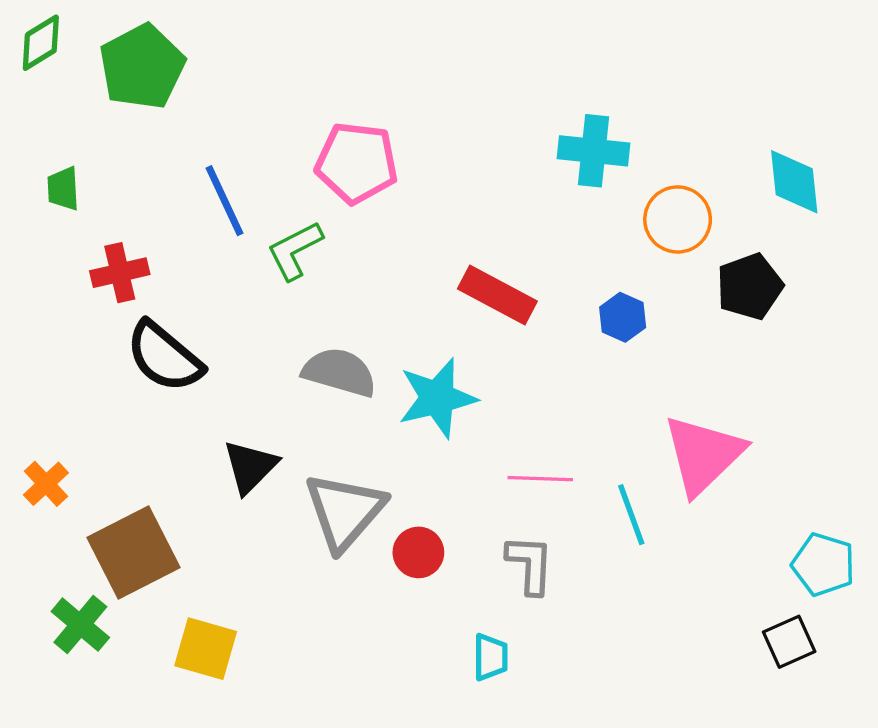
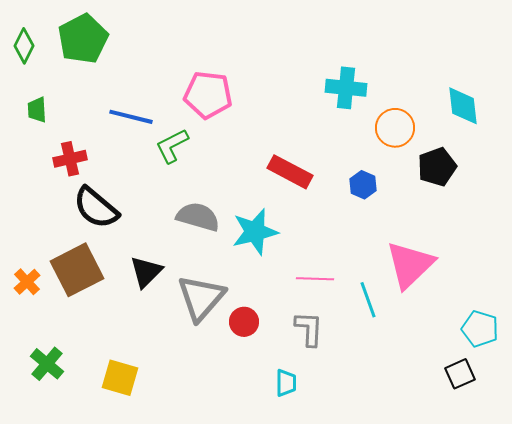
green diamond: (41, 43) -> (24, 46), moved, turned -32
blue line: (224, 201) -> (131, 117), turned -51
brown square: (133, 552) -> (77, 270), moved

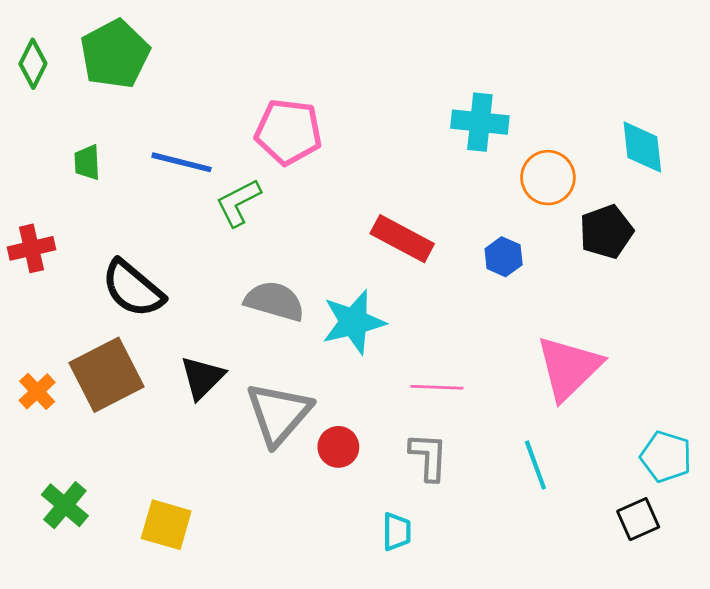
green trapezoid: (37, 110) -> (87, 162), moved
red cross: (70, 159) -> (32, 248), moved
cyan line: (368, 300) -> (535, 465), moved

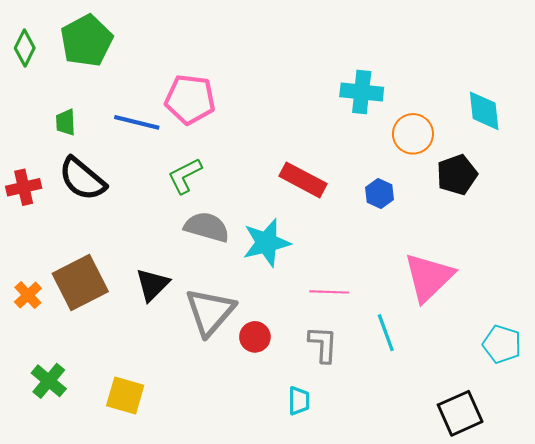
pink pentagon: (288, 132) -> (190, 99), moved
green L-shape: (238, 203) -> (185, 176), moved
black semicircle: (133, 289) -> (82, 179), moved
cyan line: (535, 465) -> (386, 333), moved
black square: (638, 519) -> (460, 413), moved, size x1.4

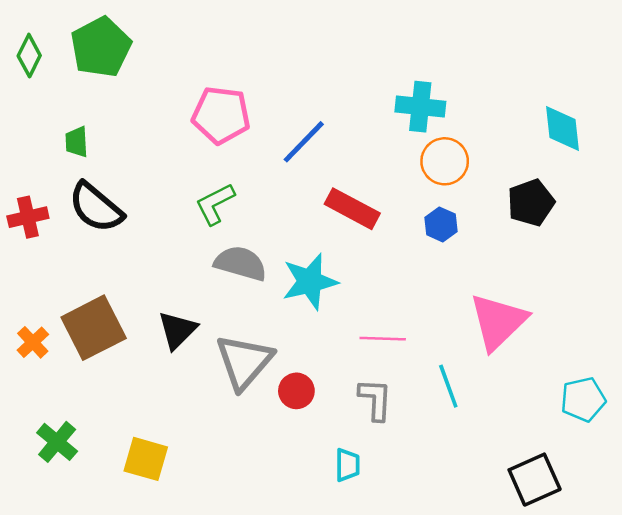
blue line: (137, 122) -> (304, 142), moved, turned -60
orange circle: (413, 134) -> (445, 161), moved
cyan pentagon: (502, 344) -> (583, 399), turned -30

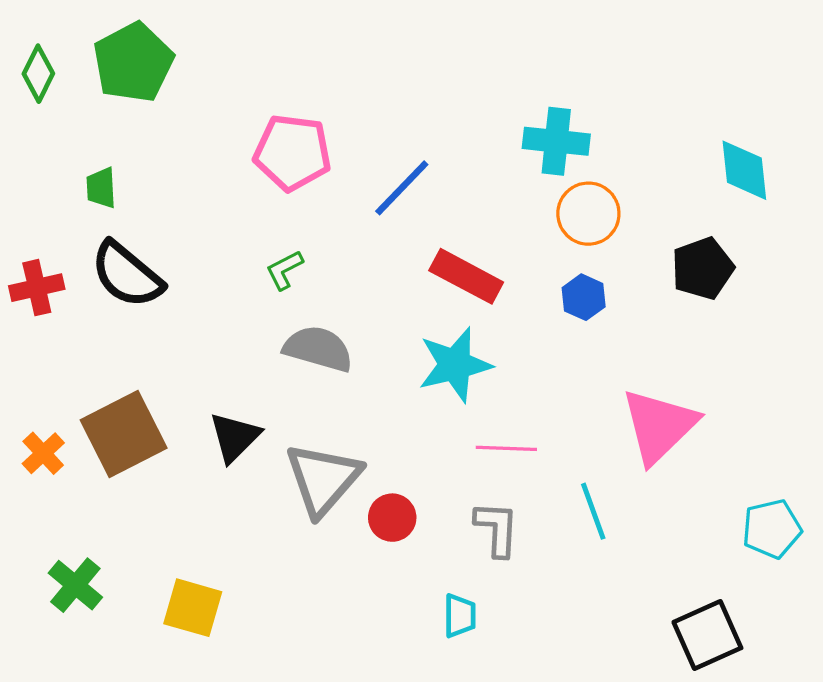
green L-shape: (215, 204) -> (284, 270), size x0.7
cyan star: (310, 282) -> (455, 365), moved

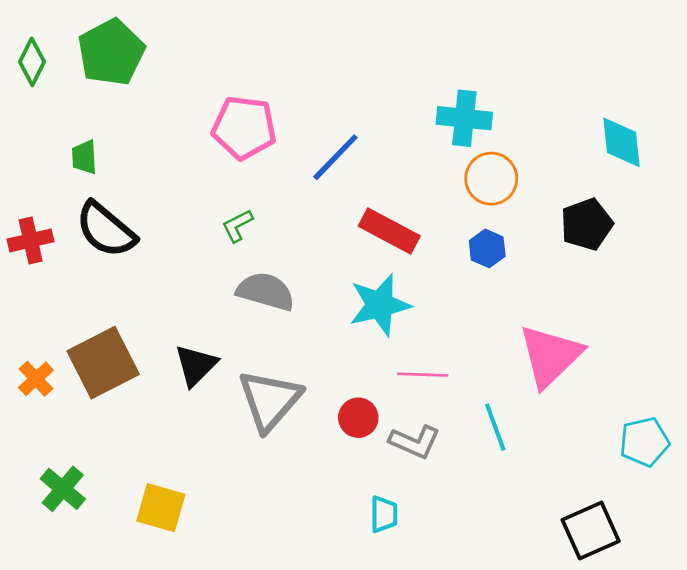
red circle: (392, 518) -> (358, 418), moved
gray L-shape: (497, 529) -> (415, 442), turned 111

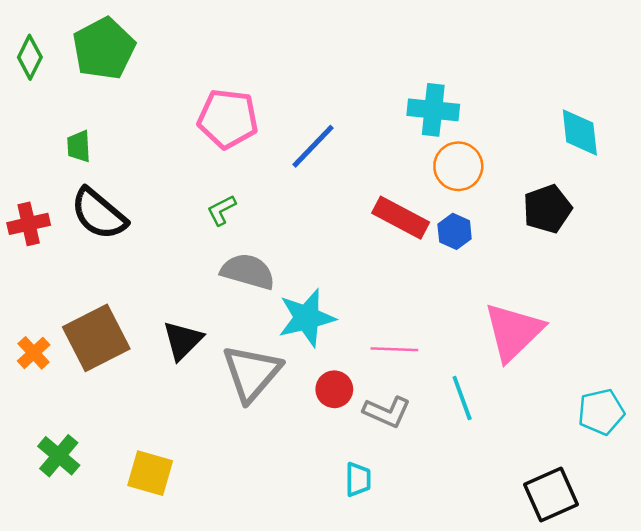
red rectangle: (389, 231) -> (401, 218), moved
cyan star: (380, 305) -> (307, 318), moved

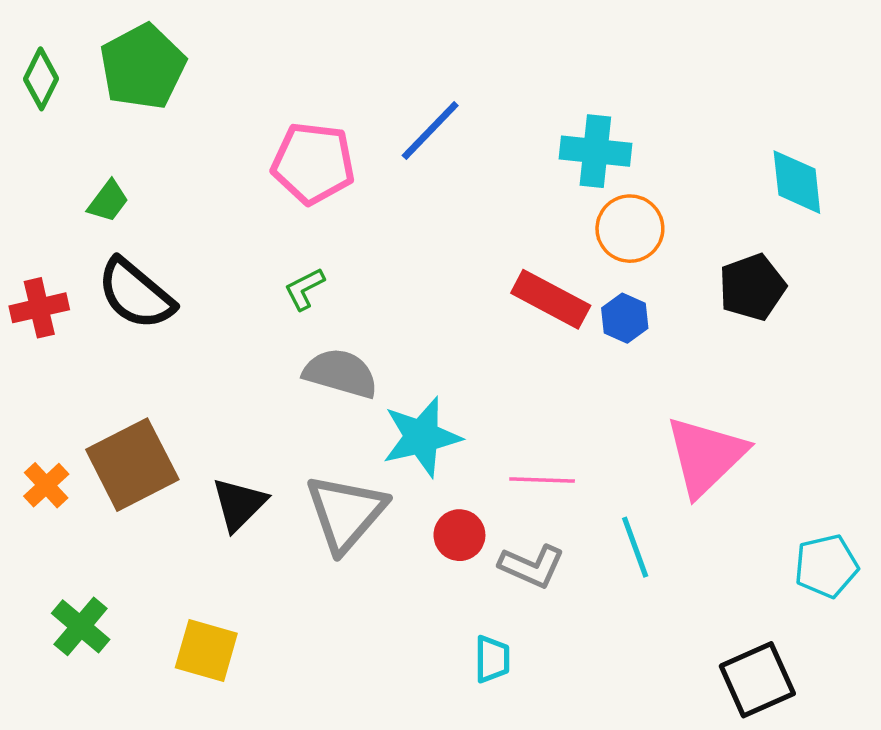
green trapezoid: (79, 146) -> (108, 201), turned -140
blue line: (313, 146) -> (430, 130), moved
black triangle: (183, 340) -> (239, 504), moved

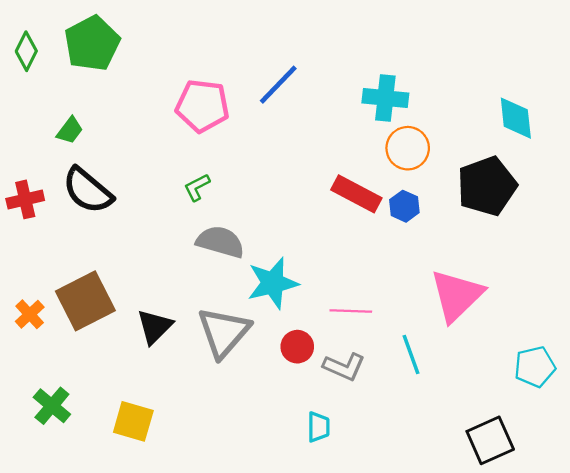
black pentagon: (752, 287) -> (487, 186), size x1.4

